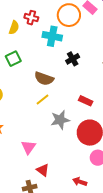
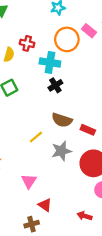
black cross: (73, 59) -> (55, 85), moved
brown semicircle: (44, 79) -> (62, 120), moved
yellow line: (42, 99) -> (36, 137), moved

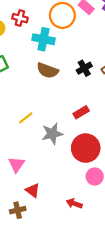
black cross: (55, 85) -> (84, 68), moved
brown semicircle: (62, 120) -> (48, 70), moved
red rectangle: (88, 130) -> (81, 112), turned -56

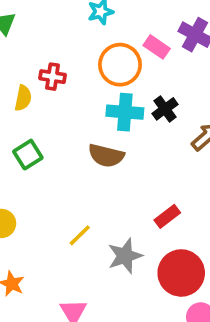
cyan cross: (43, 39) -> (125, 112), moved
black cross: (84, 68) -> (165, 109), moved

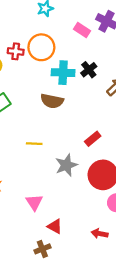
orange circle: (120, 65) -> (41, 47), moved
yellow line: (80, 235) -> (34, 144), moved, turned 49

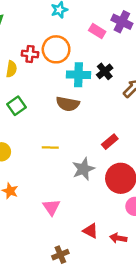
red triangle: (55, 226) -> (90, 231), moved

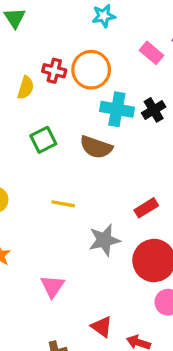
green square: (16, 106) -> (43, 140), moved

